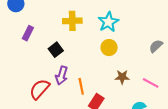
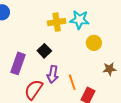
cyan star: (108, 22) -> (79, 20), moved, turned -30
purple rectangle: (28, 33) -> (18, 63), moved, size x1.5

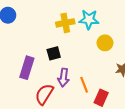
black square: (44, 51) -> (54, 53), turned 32

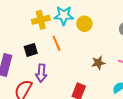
yellow circle: (105, 43) -> (84, 24), moved
orange line: (84, 85) -> (56, 43), moved

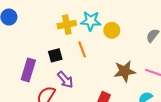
brown star: (98, 63) -> (125, 71), size x1.5
purple arrow: (41, 73) -> (65, 80), turned -48

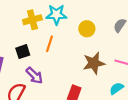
yellow circle: (112, 30) -> (87, 29), moved
orange line: (82, 49) -> (49, 44), turned 42

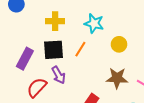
yellow cross: (32, 20) -> (55, 21), moved
black square: (23, 52) -> (54, 50), size x1.5

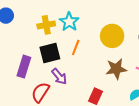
cyan star: (94, 24) -> (69, 22), moved, turned 30
yellow circle: (119, 44) -> (112, 36), size x1.5

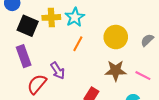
black square: (50, 53) -> (28, 26), moved, turned 30
purple rectangle: (24, 67) -> (24, 56), turned -45

